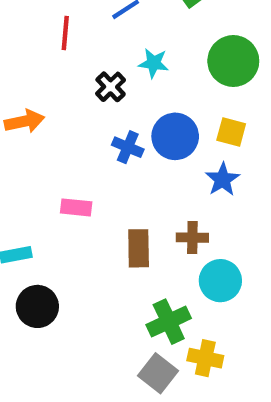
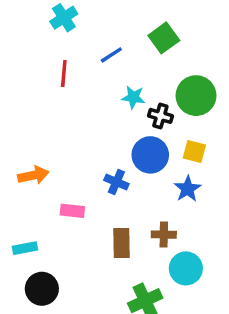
black cross: (111, 87) -> (160, 116), moved, turned -30
orange arrow: (24, 121) -> (33, 175), moved
blue cross: (128, 147) -> (116, 182), moved

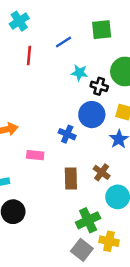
cyan cross: (64, 18) -> (19, 21), moved
green square: (164, 38) -> (102, 30), turned 30
brown cross: (164, 235) -> (102, 172), turned 35

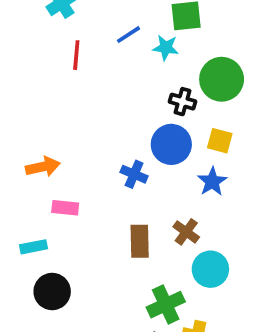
cyan star: (79, 73) -> (166, 48), moved
pink rectangle: (35, 155) -> (65, 208), moved

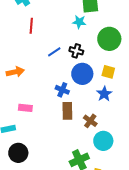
blue line: (128, 35) -> (54, 52), moved
black cross: (182, 102) -> (76, 51), moved
orange arrow: (43, 167) -> (15, 72), moved
brown rectangle: (140, 241) -> (67, 111), moved

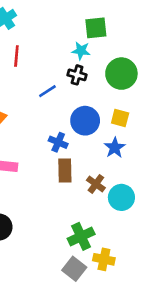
black cross: (76, 51) -> (77, 75), moved
cyan circle: (103, 141) -> (121, 197), moved

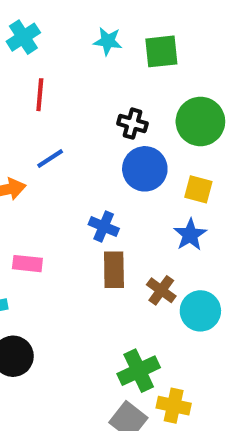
cyan star: (81, 51) -> (108, 41), moved
blue line: (47, 91) -> (50, 159), moved
blue circle: (85, 121) -> (145, 169), moved

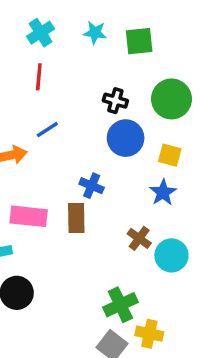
cyan cross: (23, 37) -> (41, 33), moved
pink rectangle: (27, 264) -> (29, 216), size x1.5
brown rectangle: (114, 270) -> (76, 218), moved

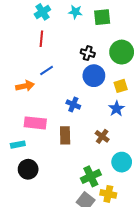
yellow square: (170, 155) -> (121, 86), turned -32
brown rectangle: (76, 218) -> (65, 135), moved
cyan circle: (171, 255) -> (122, 162), moved

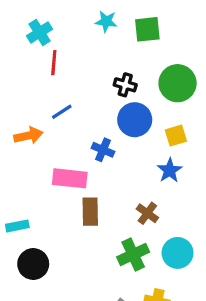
cyan cross: (42, 12) -> (40, 32), moved
blue cross: (73, 104) -> (103, 150), moved
pink rectangle: (35, 123) -> (70, 178), moved
green cross: (91, 176) -> (133, 254), moved

